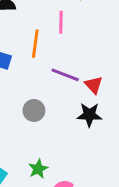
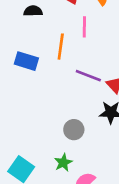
gray circle: (34, 110) -> (74, 130), moved

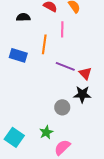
gray circle: (74, 130) -> (62, 107), moved

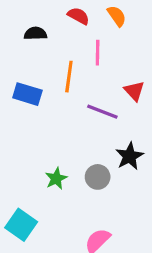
red triangle: (85, 73) -> (134, 91), moved
black star: (82, 94) -> (129, 156), turned -30
green star: (46, 132) -> (56, 179), moved

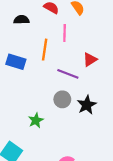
red triangle: (134, 91) -> (90, 60), turned 40
gray circle: (98, 177) -> (62, 99), moved

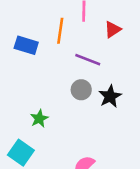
red triangle: (90, 60) -> (113, 29), moved
green star: (36, 120) -> (39, 119), moved

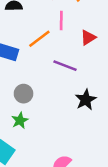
orange line: (60, 31) -> (39, 39), turned 45
gray circle: (81, 90) -> (24, 94), moved

